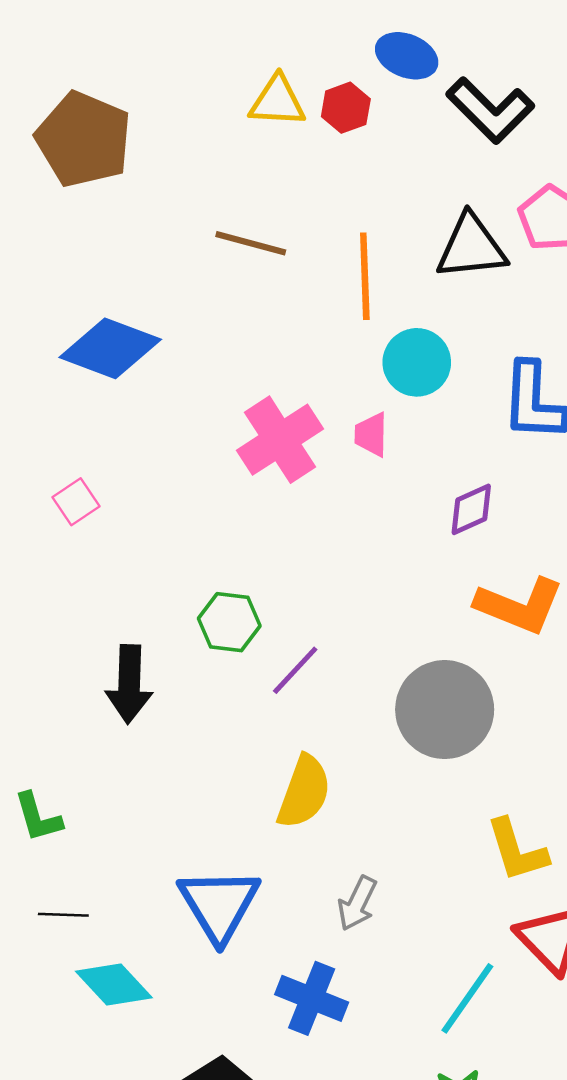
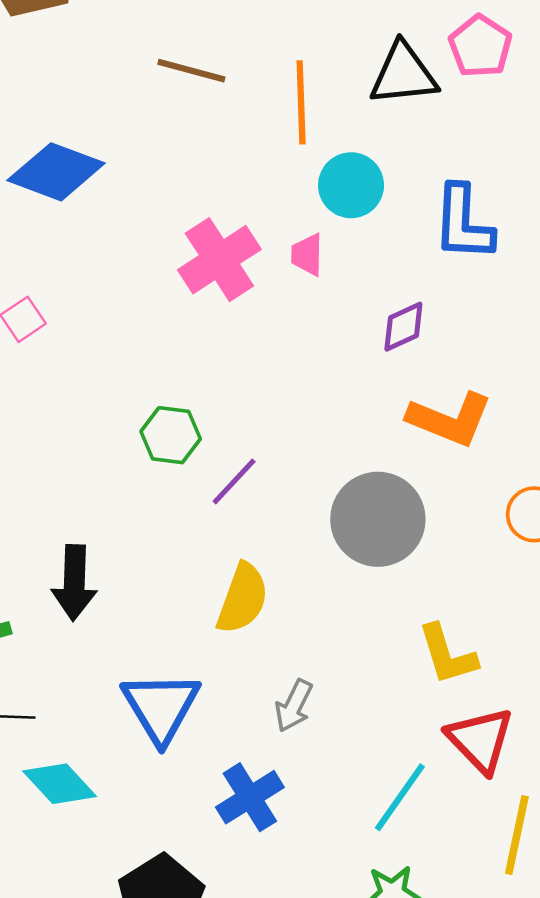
black arrow: (129, 684) -> (74, 583), moved
blue cross: (312, 998) -> (250, 797), turned 36

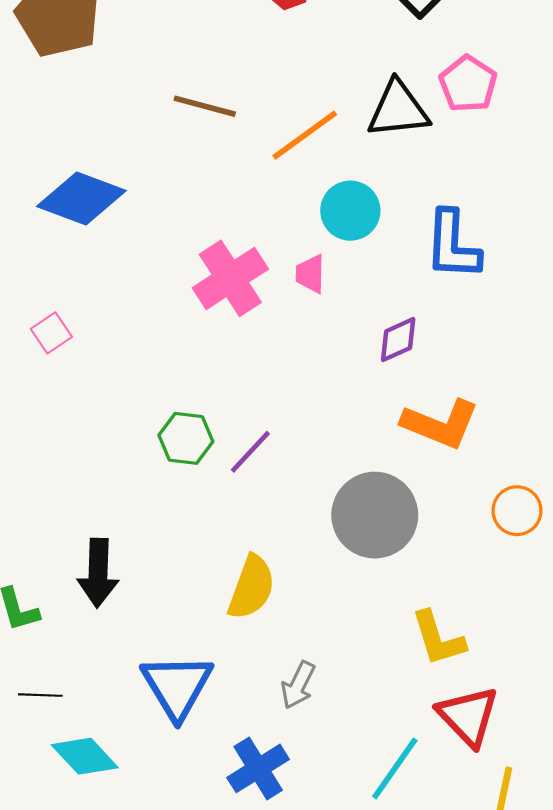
orange line: (301, 102) -> (305, 135), turned 56
purple line: (234, 481) -> (250, 452), moved

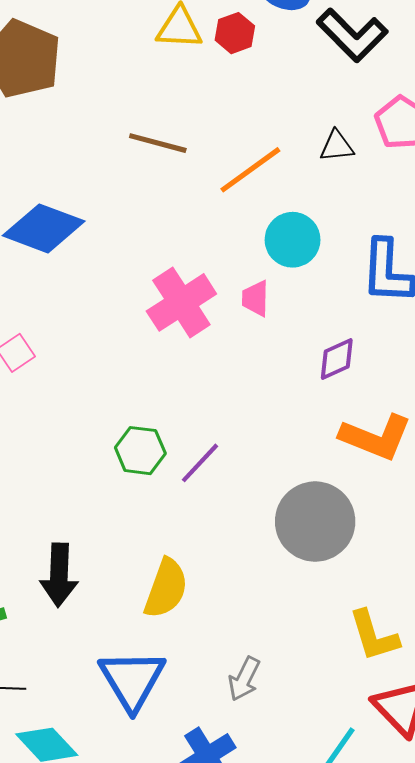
black triangle: (398, 110) -> (337, 146), size x0.6
yellow semicircle: (251, 587) -> (166, 588), moved

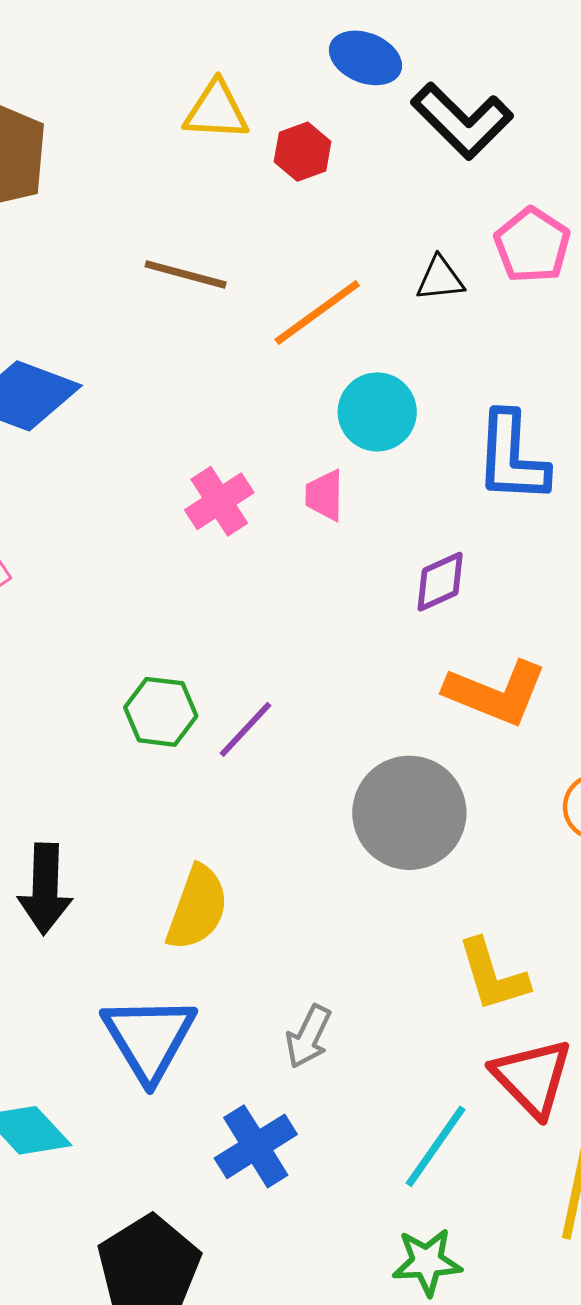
red hexagon: (235, 33) -> (303, 152), moved
pink cross: (181, 302) -> (219, 501), size x0.7

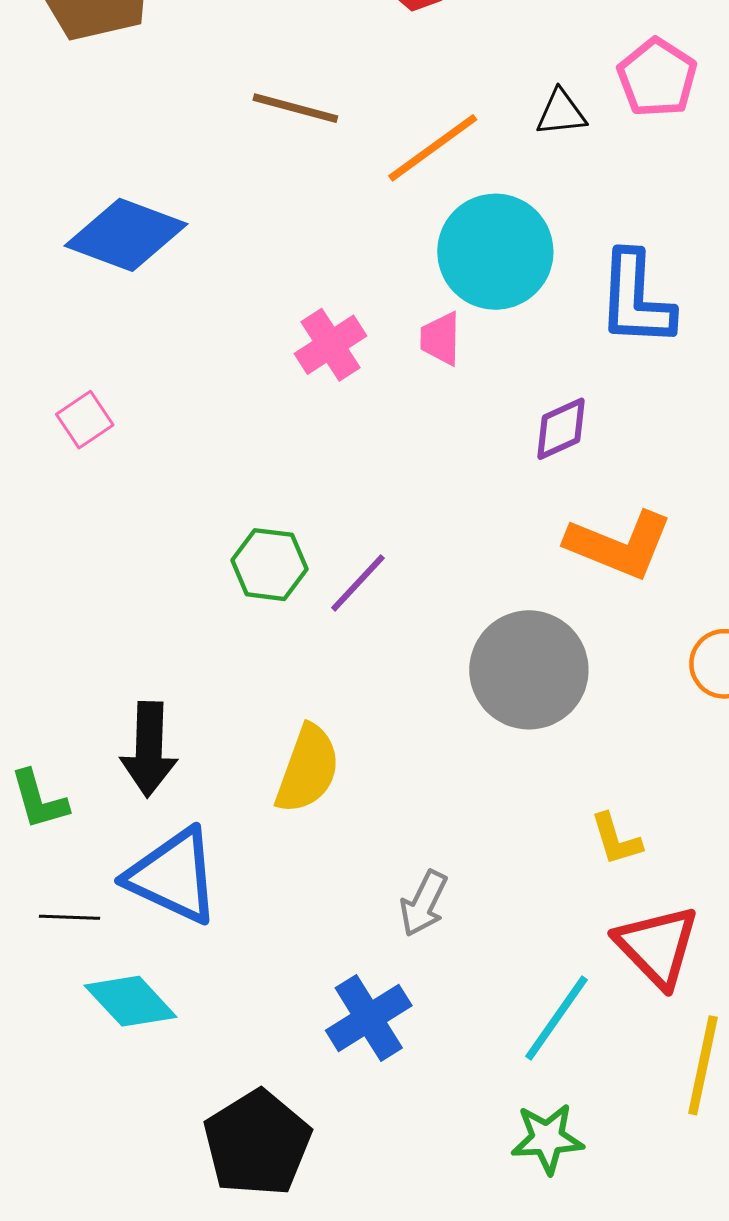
cyan circle: (377, 412) -> (495, 252), size x1.4
yellow L-shape: (493, 975) -> (616, 839), size x0.7
blue triangle: (149, 1038) -> (173, 876), moved, turned -34

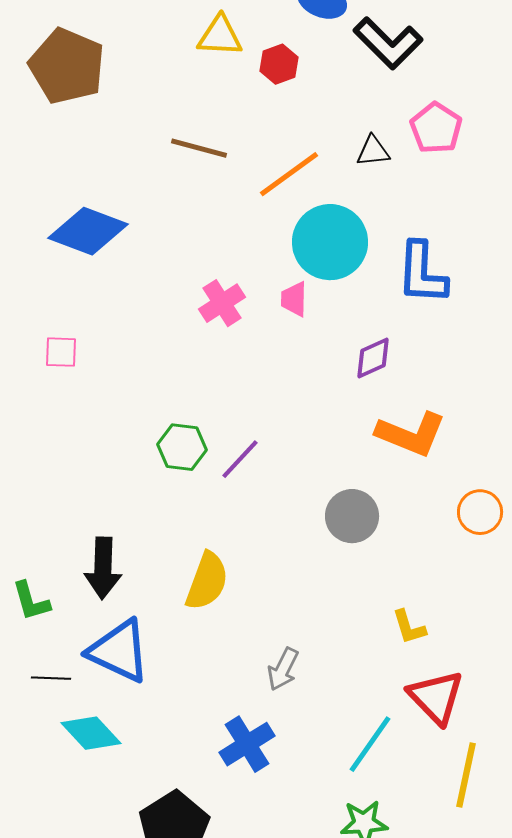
pink square: (85, 420) -> (61, 352), turned 36
gray circle: (529, 670) -> (352, 516), size x0.7

